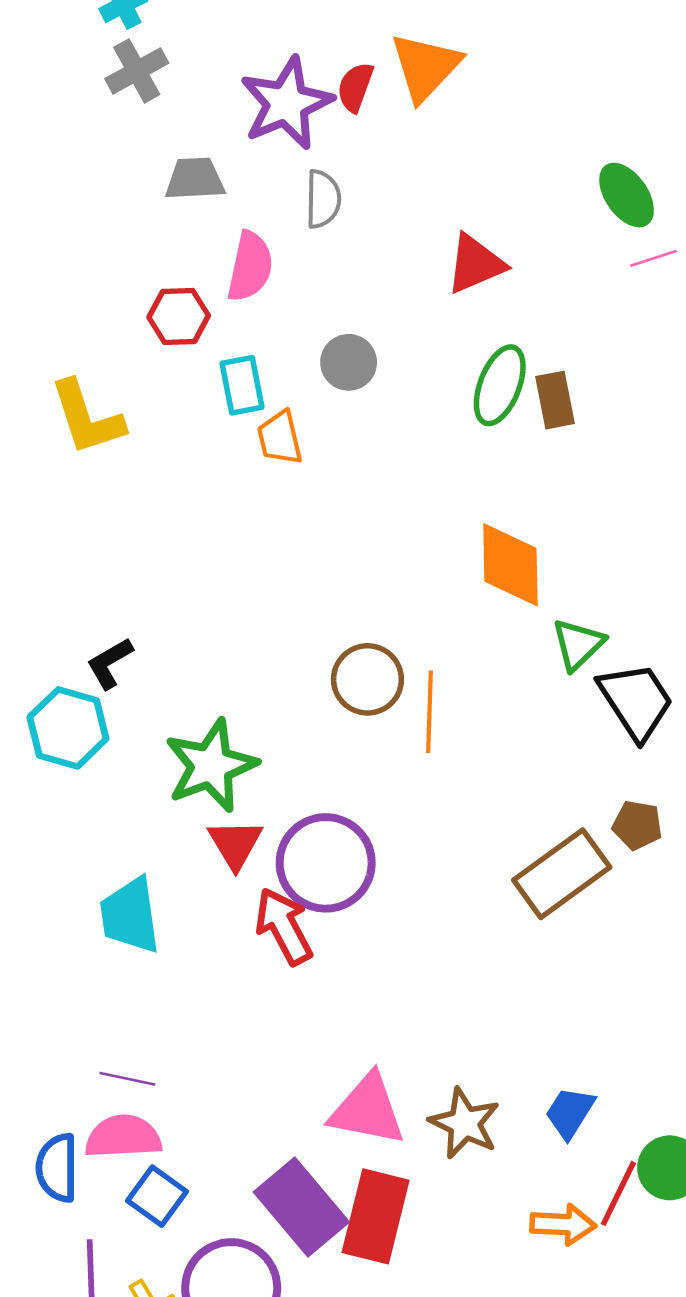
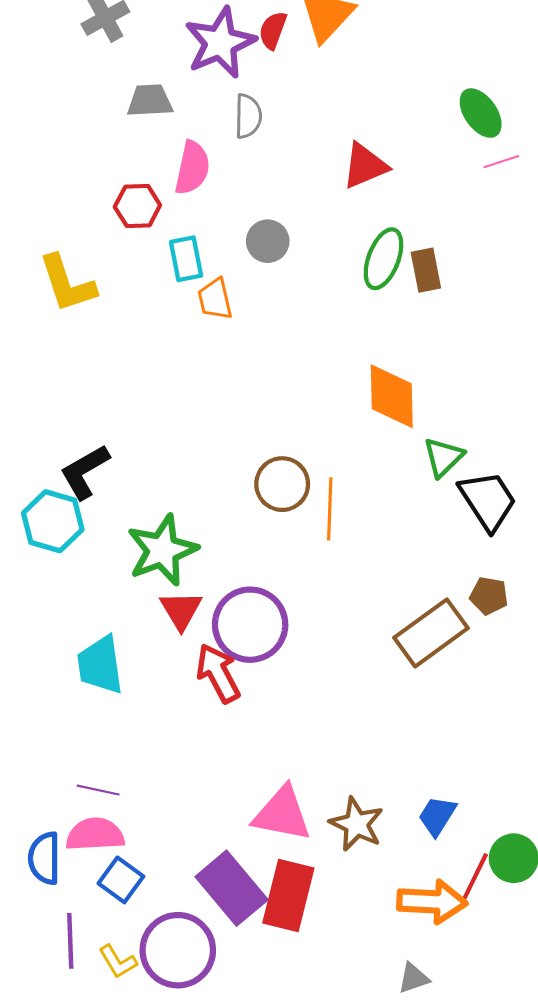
black L-shape: (110, 663) -> (85, 472), size x1.4
orange arrow: (563, 1224) -> (432, 902), size x1.4

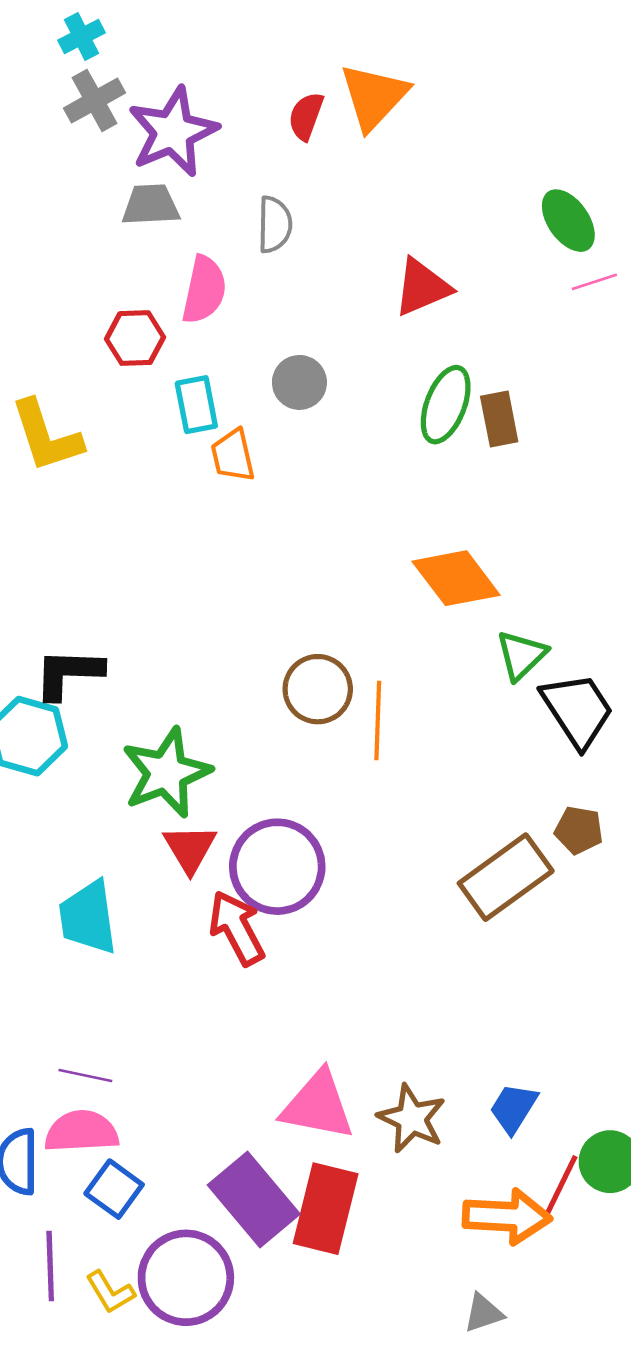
purple star: (220, 43) -> (173, 132), moved
orange diamond: (392, 396) -> (456, 578), turned -36
black L-shape: (85, 472) -> (68, 673), turned 32

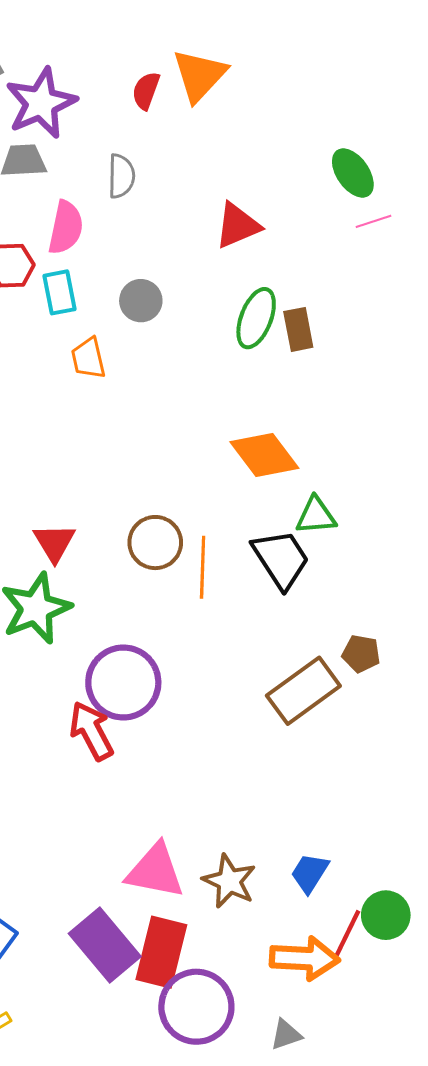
cyan rectangle: (196, 405) -> (60, 292), moved
green triangle: (521, 655) -> (316, 516), turned 39
black trapezoid: (577, 710) -> (281, 559), moved
red triangle: (190, 848) -> (54, 543), moved
purple circle: (186, 1278) -> (196, 1007), moved

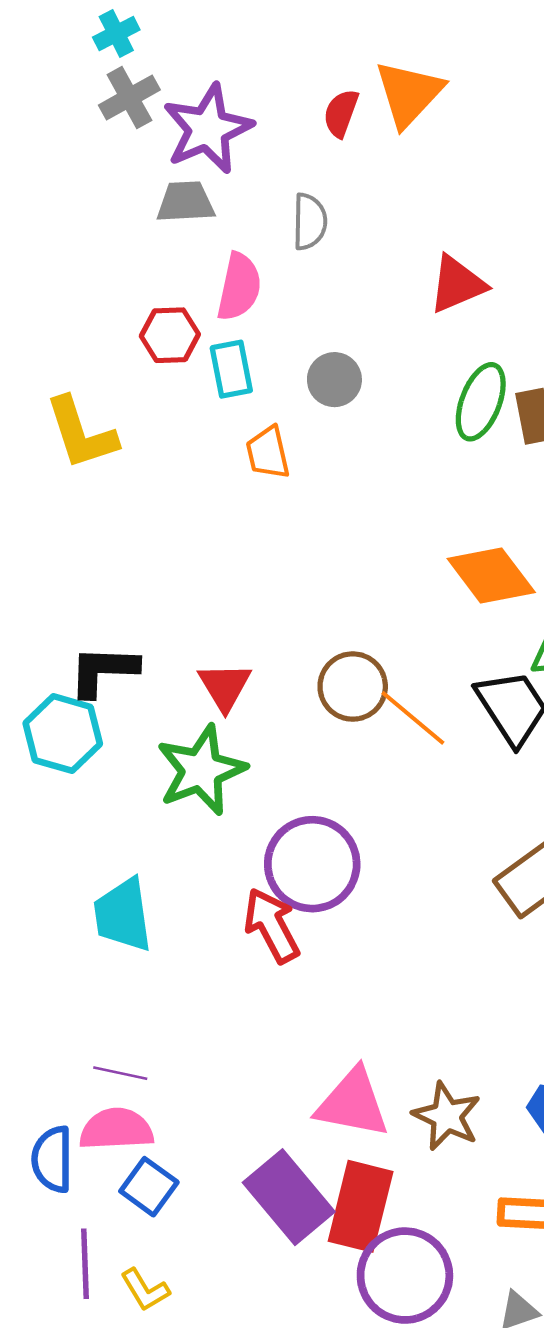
orange line: (203, 567) -> (413, 718), turned -52

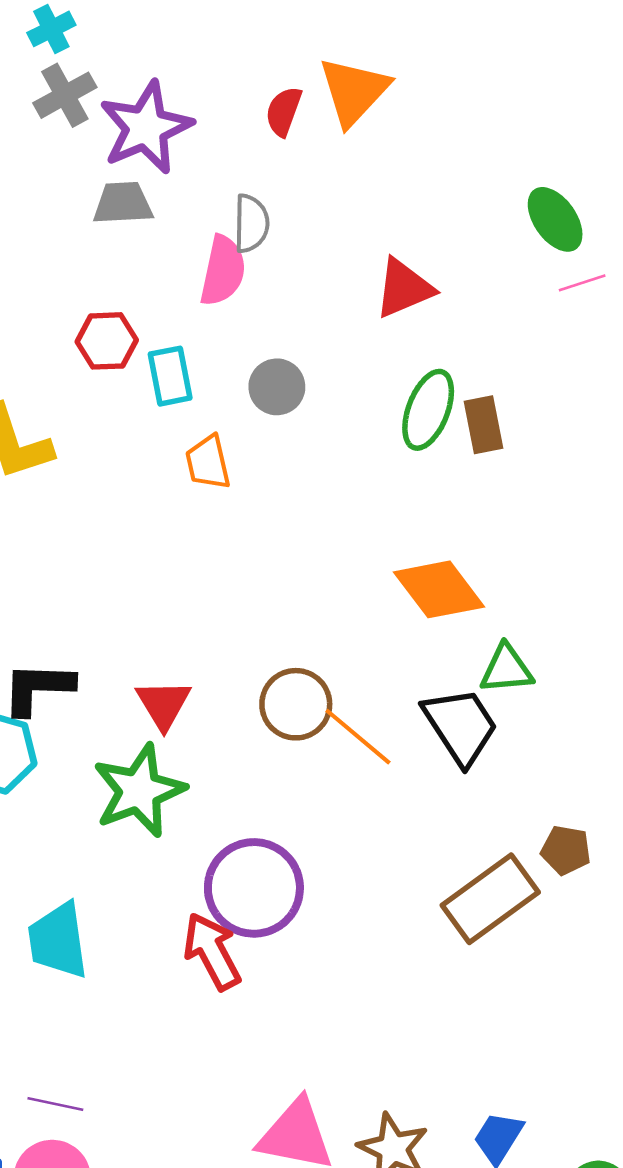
pink semicircle: (239, 287) -> (223, 271), moved

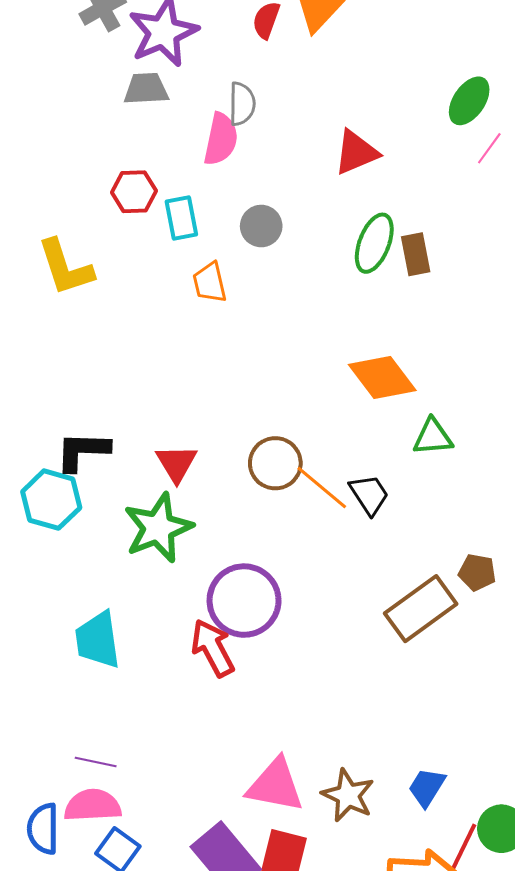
green ellipse: (555, 219) -> (469, 101), turned 69
pink line: (582, 283) -> (489, 148), turned -36
black trapezoid: (461, 726) -> (369, 495), moved, size x0.7

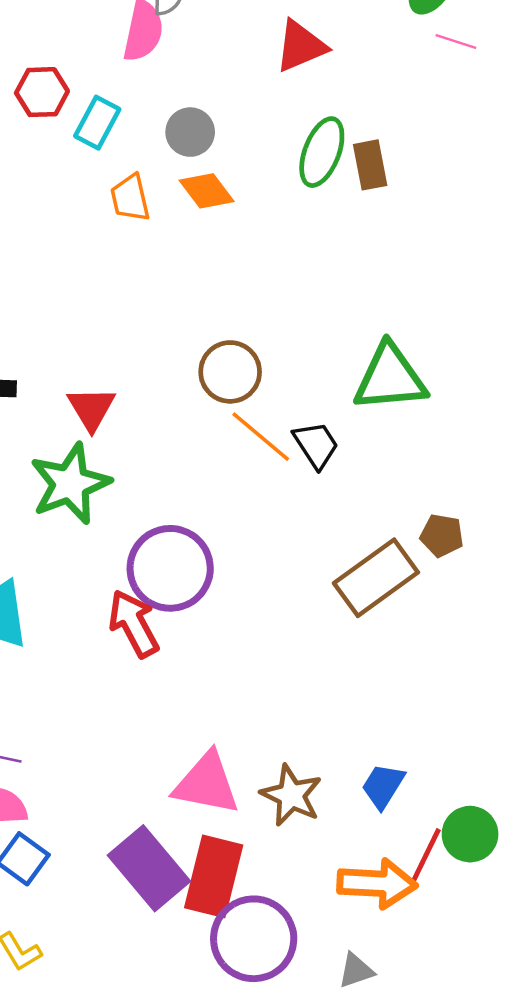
pink line: (489, 148) -> (456, 41), turned 72
cyan rectangle: (181, 218) -> (97, 123), turned 39
orange diamond: (382, 377) -> (207, 191), moved, size x0.7
green triangle: (433, 437) -> (390, 378), size x1.6
brown circle: (275, 463) -> (230, 372), moved

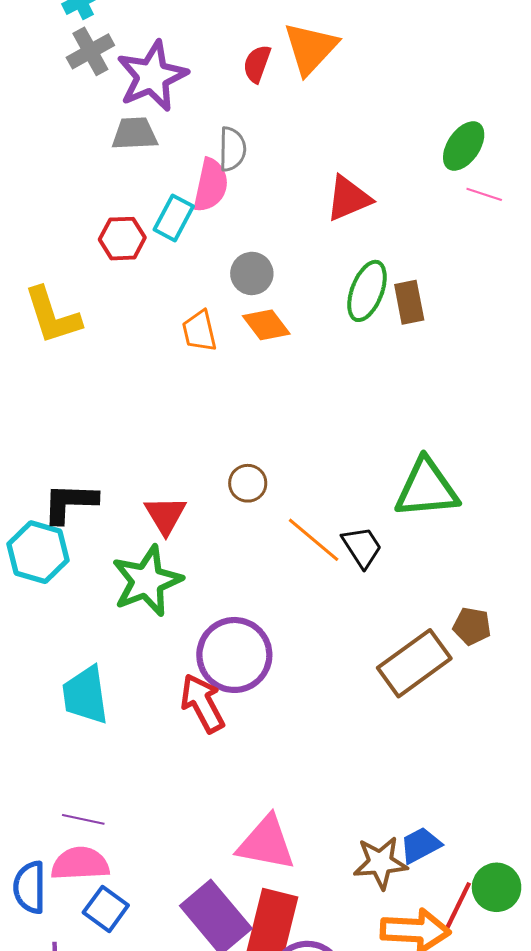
cyan rectangle: (97, 123) -> (174, 218), moved
brown circle: (230, 372) -> (248, 483), moved, size x0.7
blue trapezoid: (383, 786) -> (420, 845), turned 30
brown star: (291, 795) -> (380, 863), moved, turned -30

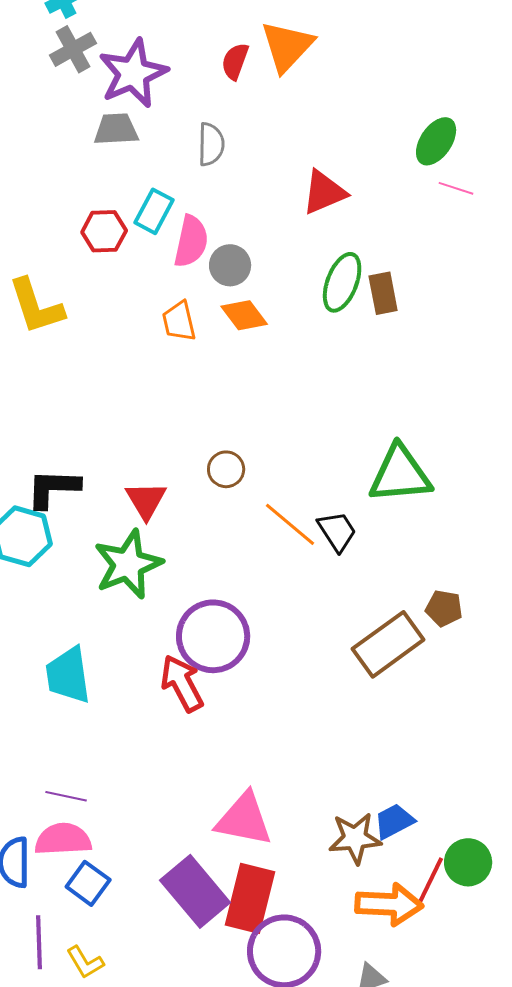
pink semicircle: (211, 185) -> (191, 241), moved

